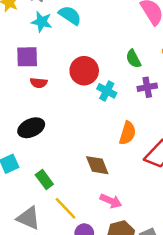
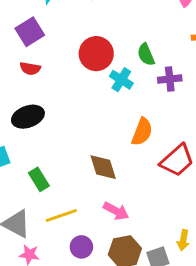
purple square: (27, 57) -> (30, 32), turned -35
green semicircle: (133, 59) -> (146, 55), moved
red semicircle: (39, 83) -> (30, 69), moved
yellow line: (65, 208) -> (61, 215), turned -70

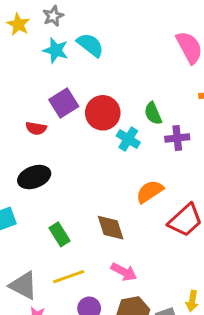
purple square: (30, 32) -> (64, 103), moved
orange semicircle: (142, 132) -> (150, 192), turned -144
green rectangle: (39, 179) -> (60, 234), moved

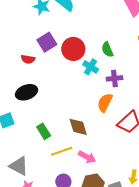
purple cross: (177, 138) -> (114, 78), moved
orange semicircle: (150, 192) -> (105, 103), turned -30
yellow line: (69, 277) -> (62, 151), moved

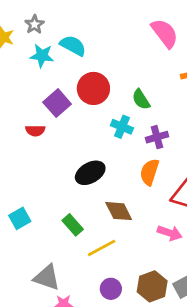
red circle: (73, 49) -> (93, 88), moved
black ellipse: (27, 92) -> (90, 173), moved
pink arrow: (87, 157) -> (170, 233), moved

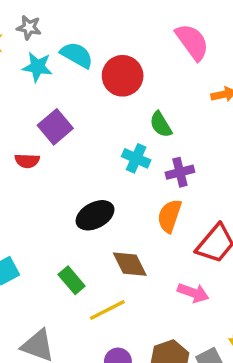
gray star: (34, 24) -> (29, 27), turned -30
red circle: (93, 88) -> (123, 76), moved

